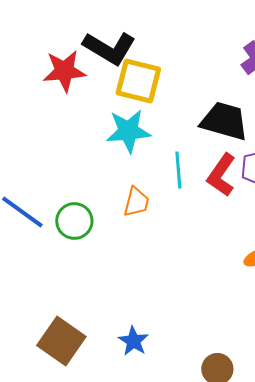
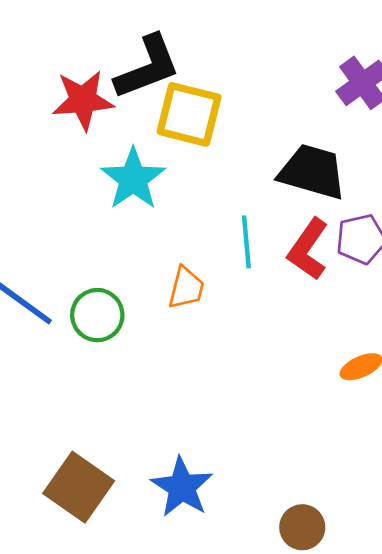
black L-shape: (109, 48) -> (147, 67), turned -52
cyan star: (128, 131) -> (133, 179), moved, turned -30
blue star: (133, 341) -> (182, 487), size x1.4

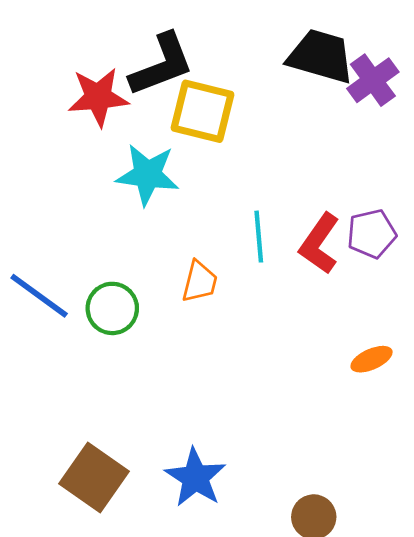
black trapezoid: (312, 172) -> (321, 56), moved
cyan star: (133, 179) -> (148, 175), turned -30

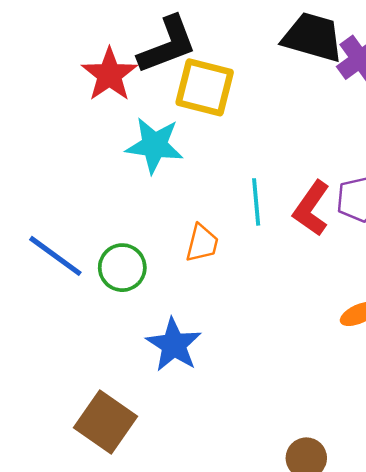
red star: (98, 97) -> (109, 75), turned -30
blue star: (195, 477) -> (174, 345), moved

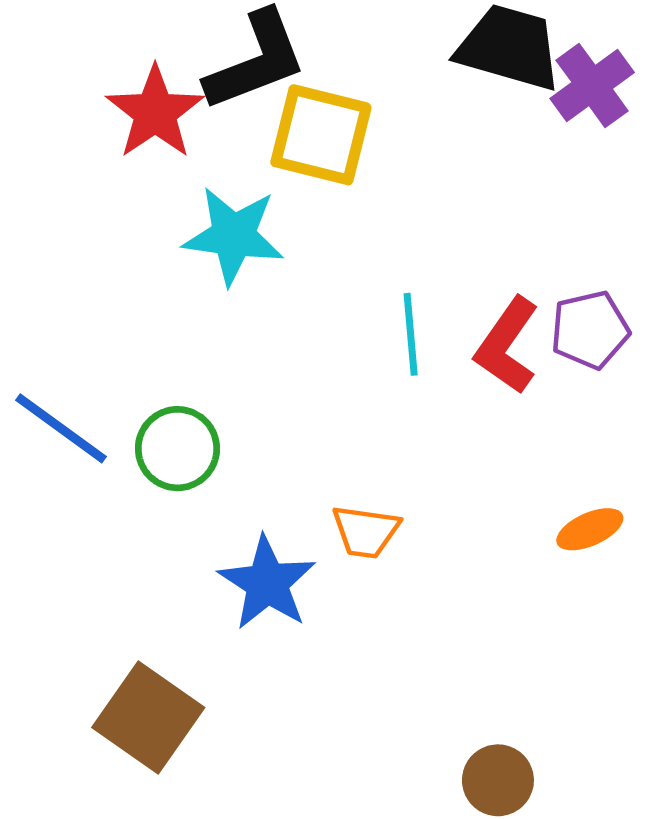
orange trapezoid: (202, 243) -> (366, 532), moved, turned 84

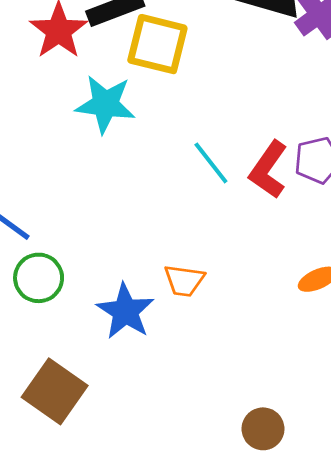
cyan line: (411, 334) -> (211, 163), turned -33
green circle: (177, 449) -> (39, 278), moved

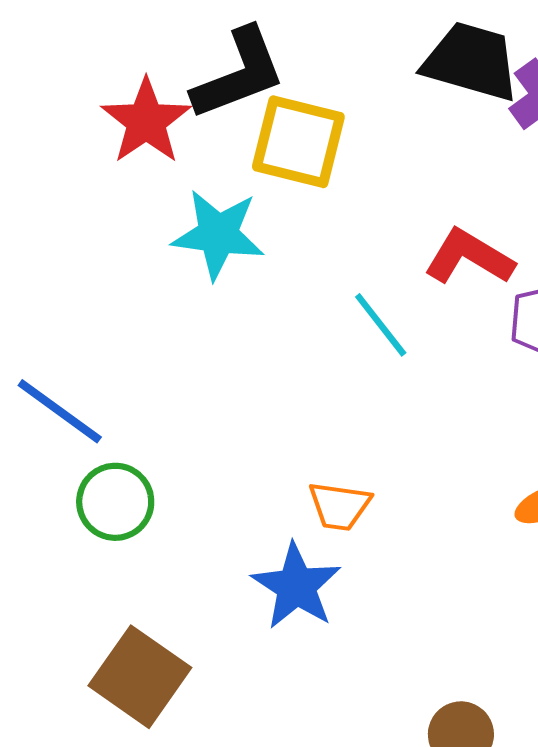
red L-shape: (268, 170) -> (469, 257), moved, turned 86
blue star: (125, 311) -> (296, 586), moved

